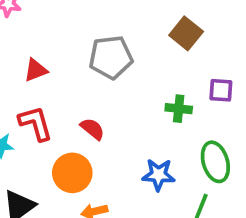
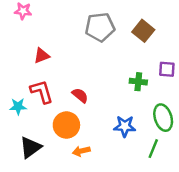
gray pentagon: (111, 57) -> (100, 27), moved

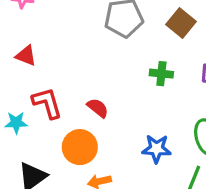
red triangle: (42, 56) -> (26, 56), moved, turned 42
green cross: (138, 82) -> (161, 74), moved

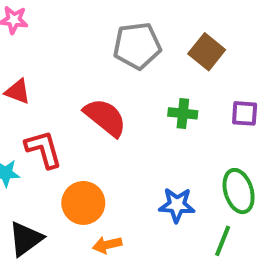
red semicircle: (98, 108) -> (105, 117), moved, size x1.6

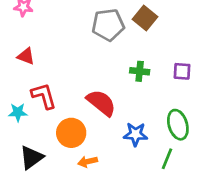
brown square: (207, 52) -> (145, 18), moved
red semicircle: (105, 117) -> (101, 103), moved

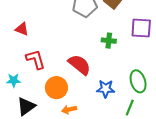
purple square: (182, 71) -> (141, 28), moved, size x1.5
cyan star: (18, 112) -> (14, 80), moved

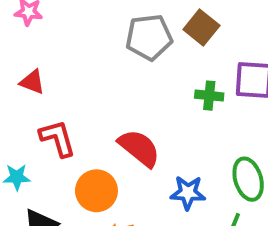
green cross: (109, 41) -> (209, 96), moved

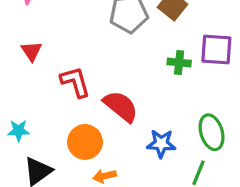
red triangle: (32, 82) -> (31, 51), turned 35
red L-shape: (58, 138) -> (75, 82), moved

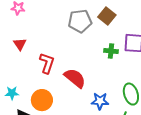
red L-shape: (75, 82) -> (47, 63), turned 35
orange circle: (85, 142) -> (42, 100), moved

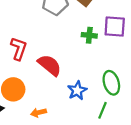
blue star: (100, 101) -> (77, 90), turned -30

